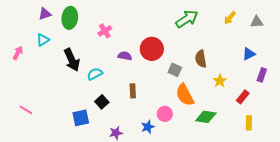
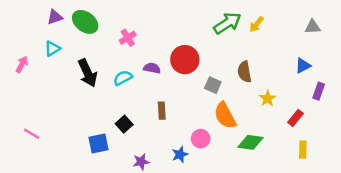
green ellipse: (70, 18) -> (85, 22), turned -60
yellow arrow: (230, 18) -> (257, 24), moved
cyan semicircle: (95, 74) -> (123, 78), moved

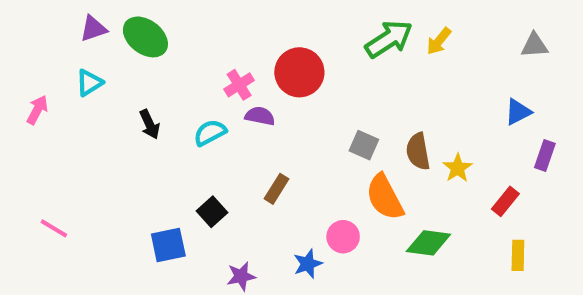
pink cross: (128, 38) -> (239, 85), moved
red circle: (185, 60) -> (299, 72), moved
brown semicircle: (244, 72) -> (418, 151), moved
black arrow: (88, 73) -> (150, 124), size x0.6
brown rectangle: (162, 111) -> (277, 189), turned 35

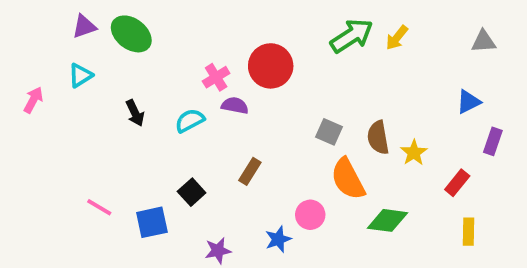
pink line: (54, 228) -> (99, 207), moved

